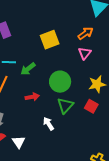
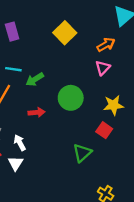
yellow square: (50, 40) -> (65, 33), moved, turned -30
green triangle: (65, 105) -> (82, 153), moved
white arrow: (48, 124) -> (20, 143), moved

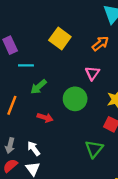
pink triangle: (103, 68) -> (92, 73), moved
cyan line: (13, 69) -> (26, 65), moved
red arrow: (37, 112) -> (45, 118), turned 32

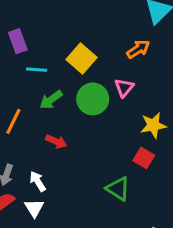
yellow square: (60, 38) -> (81, 59), moved
green circle: (75, 99) -> (93, 99), moved
green triangle: (94, 149) -> (118, 189), turned -42

